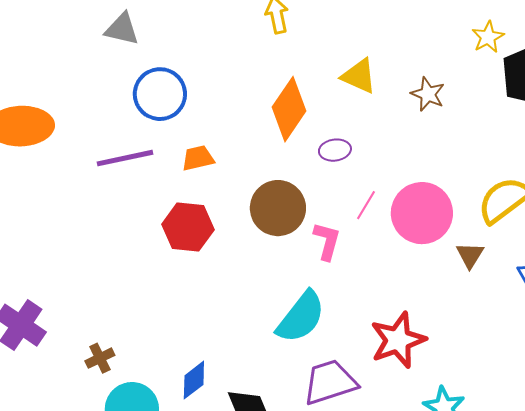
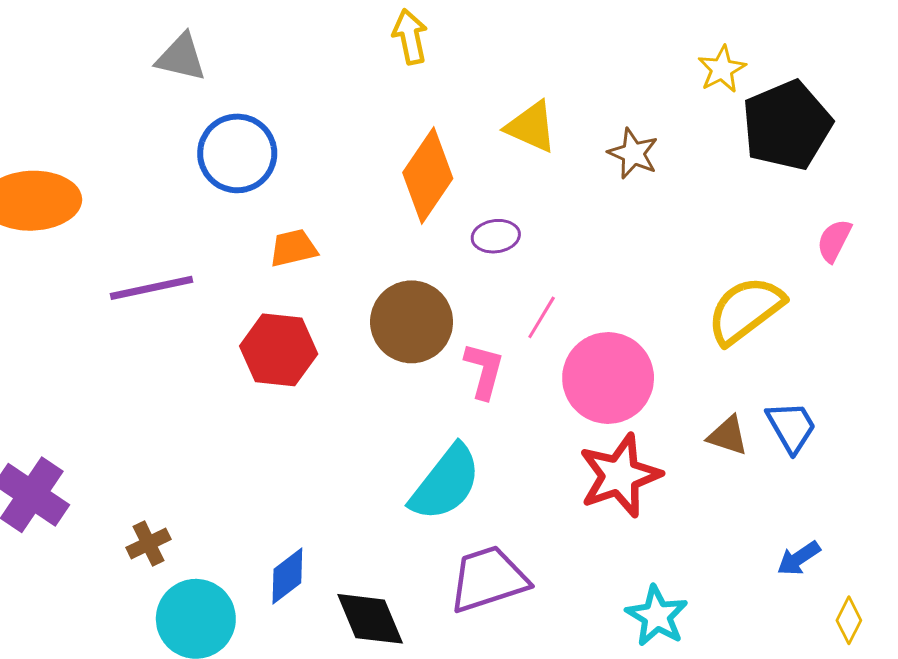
purple line: (125, 158) -> (152, 288), moved
pink circle: (422, 213) -> (608, 378), moved
brown triangle: (470, 255) -> (728, 436), moved, turned -44
red star: (398, 340) -> (620, 476), moved

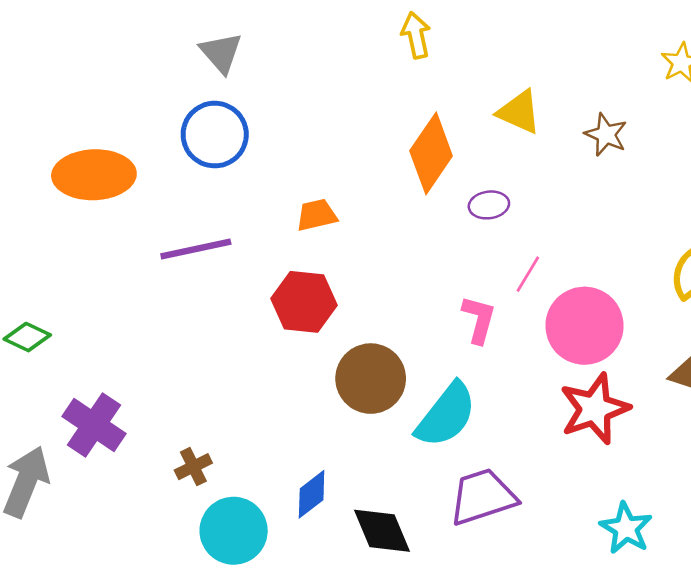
gray triangle: (181, 57) -> (221, 53), turned 36
blue circle: (237, 153) -> (215, 135), moved
brown circle: (412, 322) -> (371, 379), moved

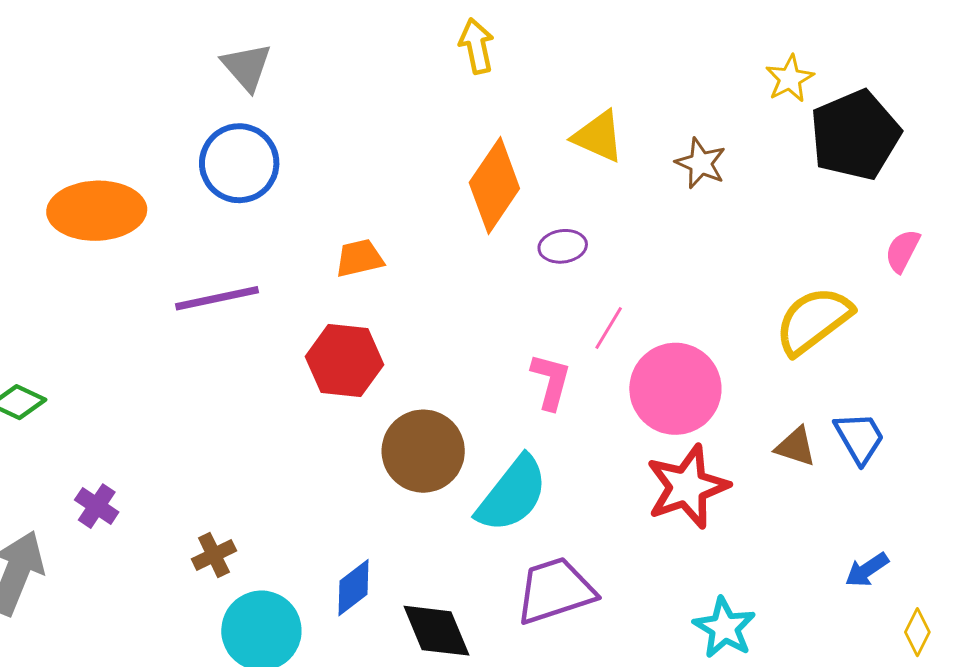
purple cross: (94, 425) -> (97, 506), size x0.6

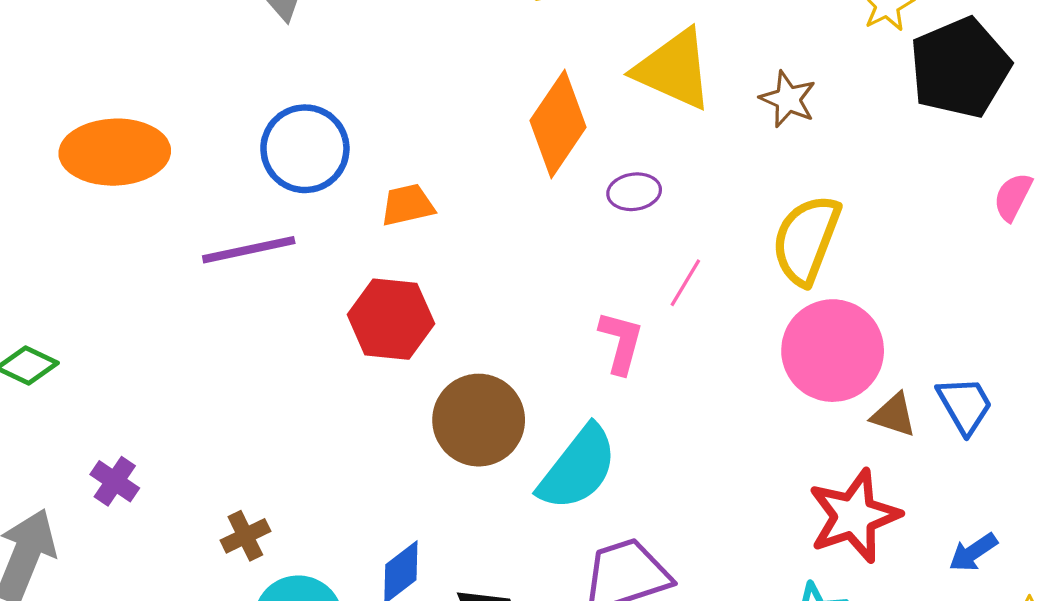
yellow triangle: (598, 137) -> (674, 69), size x1.4
blue circle: (239, 163) -> (305, 149), moved
yellow semicircle: (813, 321) -> (806, 240), moved, turned -32
pink circle: (675, 389) -> (833, 351), moved
red star: (687, 487) -> (854, 516), moved

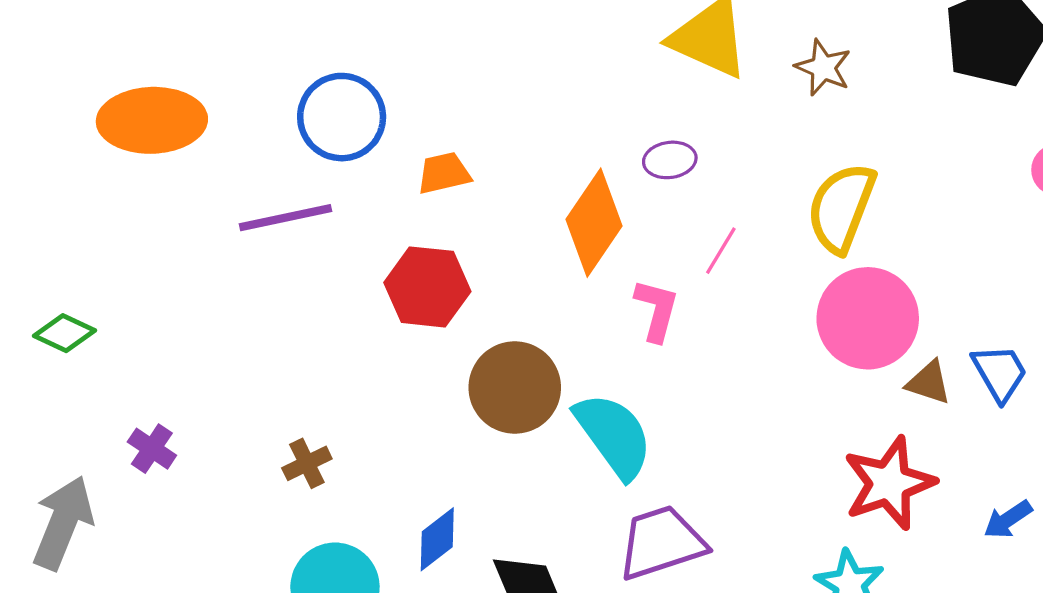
orange diamond: (558, 124) -> (594, 223), moved
cyan semicircle: (578, 468) -> (614, 435), turned -74
brown cross: (245, 536) -> (307, 463), moved

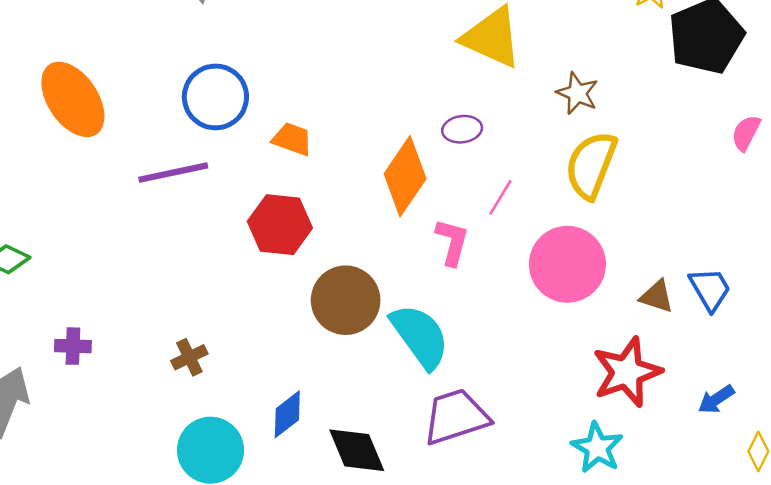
brown star: (823, 68) -> (577, 93), moved
orange ellipse: (152, 120) -> (73, 99), turned 58
orange trapezoid: (444, 173) -> (292, 139), turned 33
pink circle: (868, 318) -> (567, 264), moved
purple cross: (152, 449) -> (73, 346), turned -32

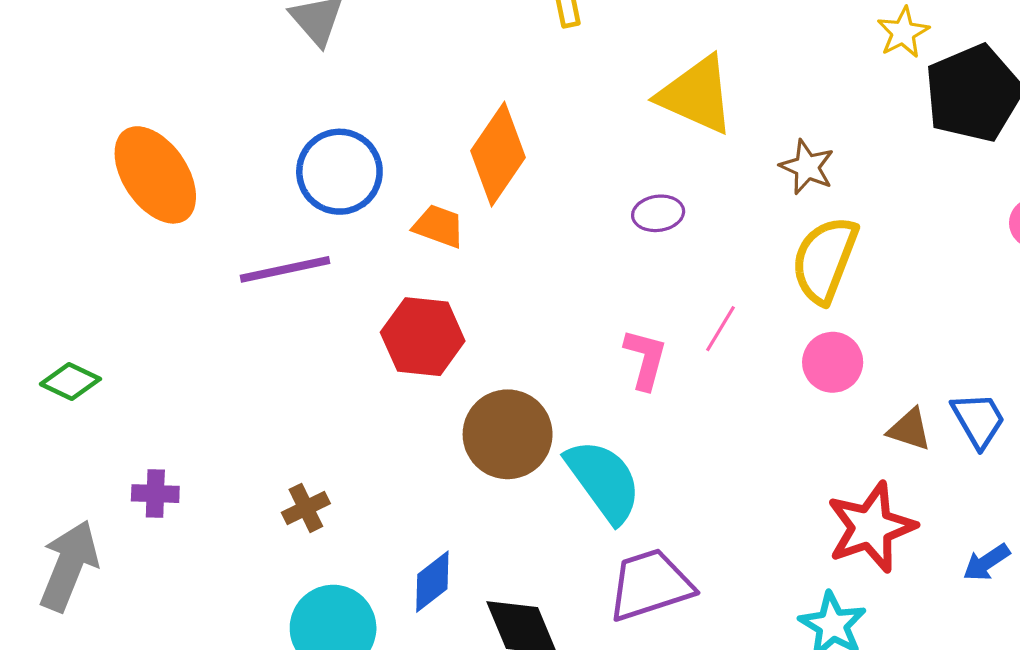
orange diamond: (405, 176) -> (498, 154), moved
pink line: (501, 197) -> (721, 329), moved
pink circle: (567, 264) -> (833, 362), moved, size x0.6

